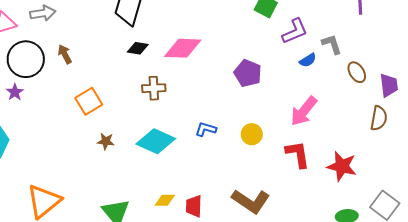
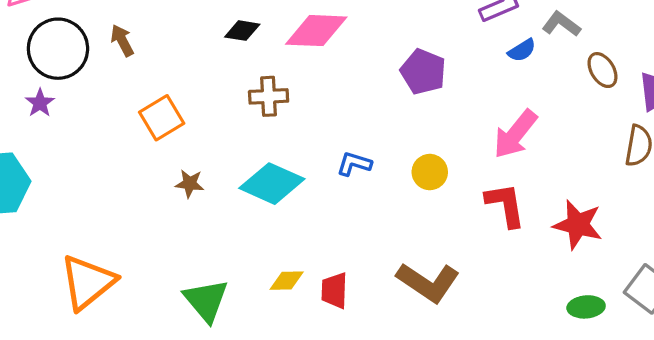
gray L-shape: (332, 44) -> (561, 24), turned -35

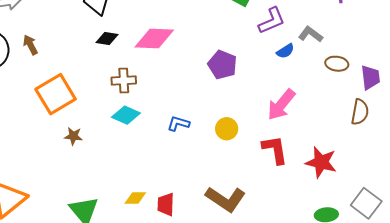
brown ellipse: (602, 70) -> (337, 64), turned -50
orange square: (162, 118) -> (56, 94), size x1.4
cyan diamond: (272, 184) -> (126, 115), moved, size x0.7

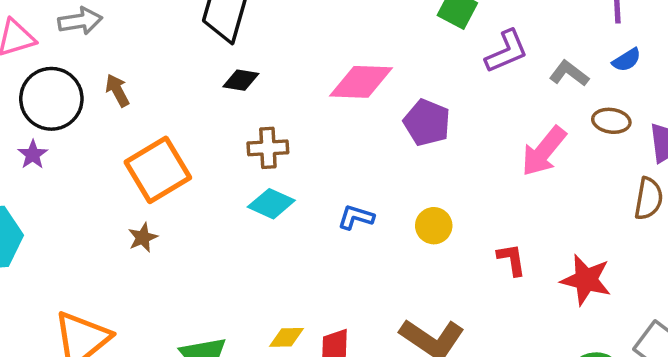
pink diamond: (154, 39) -> (361, 82), moved
blue semicircle: (285, 51) -> (627, 60), moved
pink arrow: (281, 105) -> (544, 151), moved
brown star: (73, 136) -> (143, 238), moved, turned -30
red L-shape: (275, 150) -> (512, 260), size x0.7

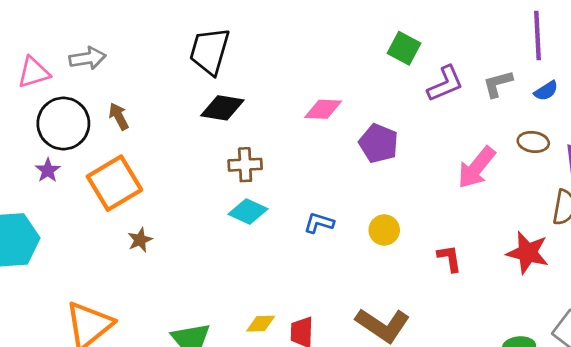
gray L-shape: (569, 73) -> (498, 84), moved, turned -52
black diamond: (241, 80) -> (222, 108), size x1.4
pink diamond: (361, 82) -> (323, 109), size x0.7
orange square: (158, 170) -> (114, 183), moved
red star: (586, 280) -> (528, 253), moved

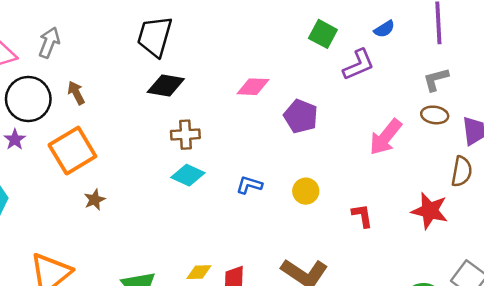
gray arrow: (88, 58) -> (49, 43), turned -60
gray L-shape: (498, 84) -> (436, 79), moved
blue semicircle: (546, 91) -> (384, 29), moved

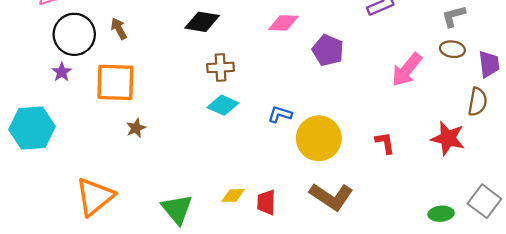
orange square: (72, 151) -> (115, 82), turned 33
yellow circle: (306, 191) -> (319, 138), moved, size x1.8

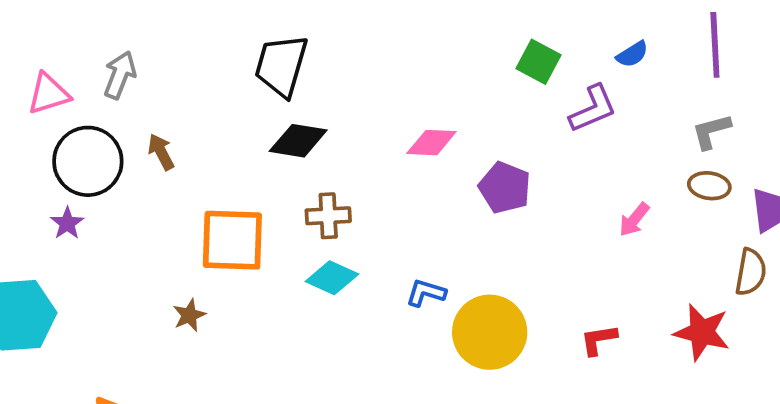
pink arrow: (407, 70) -> (634, 220), size x0.6
orange square: (115, 82) -> (232, 240), moved
red L-shape: (385, 143) -> (599, 340), turned -90

